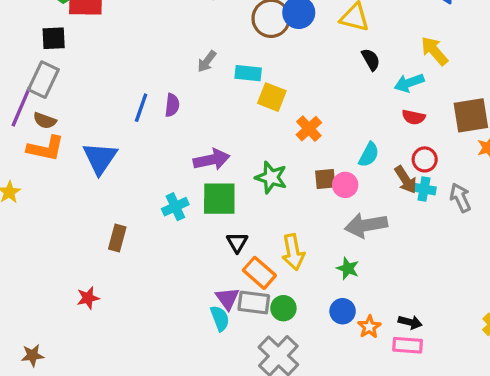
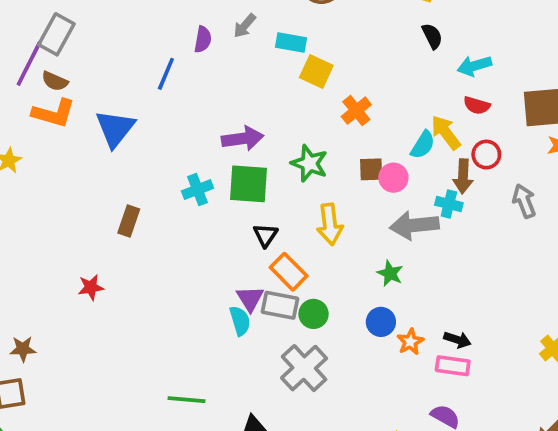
yellow arrow: (434, 51) -> (446, 132), moved
purple semicircle: (172, 105) -> (203, 39), moved
brown arrow: (406, 180) -> (463, 176), turned 32
cyan cross: (424, 189) -> (449, 204), moved
yellow arrow: (293, 252) -> (330, 224), moved

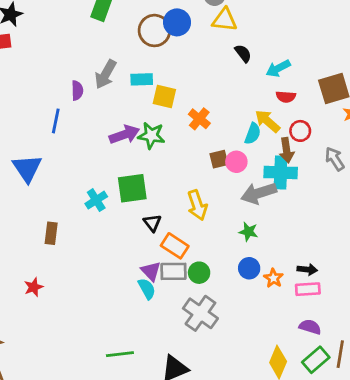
gray arrow: (245, 26) -> (106, 74), size x1.5
purple arrow: (243, 139) -> (124, 135), moved
green star: (309, 163) -> (151, 136), moved
cyan cross: (449, 204) -> (281, 172), size x1.6

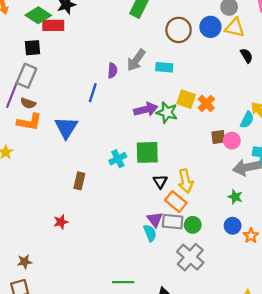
blue circle: (177, 22) -> (210, 27), moved
yellow square: (164, 97) -> (186, 99), moved
yellow arrow: (197, 205) -> (186, 181), moved

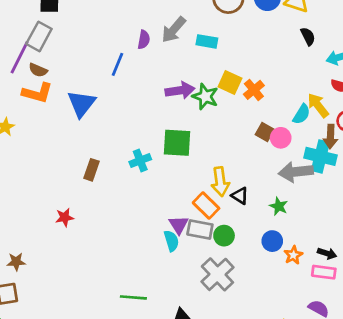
brown square: (218, 137) -> (265, 132), turned 32
cyan cross: (118, 159) -> (140, 161), moved
black triangle: (160, 181) -> (240, 196), moved, turned -32

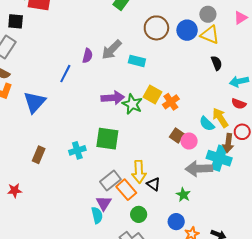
cyan semicircle: (302, 114) -> (207, 124), turned 98
gray rectangle: (200, 230) -> (110, 181), moved, turned -54

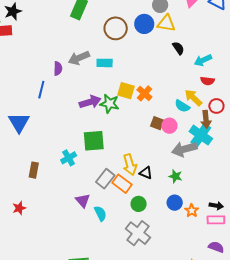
gray arrow: (112, 50) -> (79, 58), turned 35
cyan cross: (219, 158) -> (201, 135), turned 30
purple triangle: (104, 203) -> (83, 200), moved

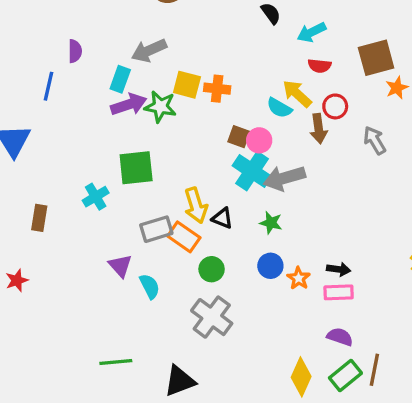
gray arrow: (79, 58) -> (149, 50), moved
cyan rectangle: (105, 63) -> (120, 79), moved, turned -70
orange cross: (144, 93) -> (217, 89), turned -35
cyan cross: (201, 135) -> (252, 171), moved
gray rectangle: (105, 179) -> (156, 229), turned 36

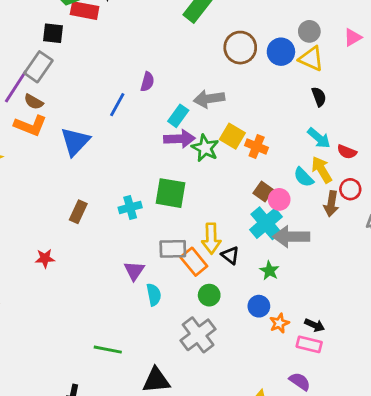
cyan arrow: (311, 32) -> (319, 138), moved, turned -130

